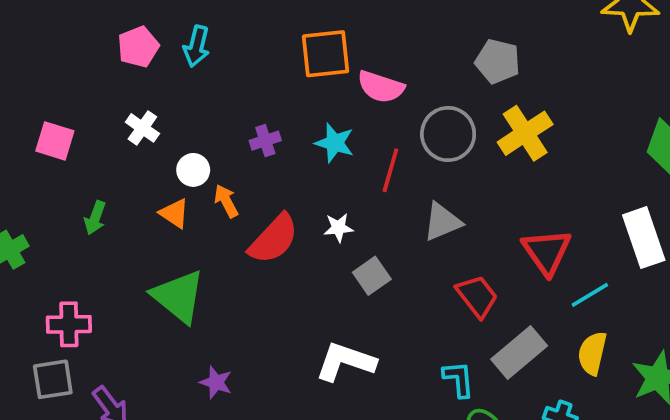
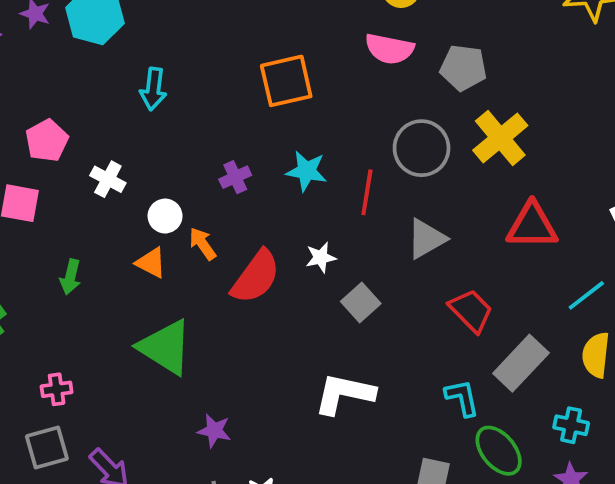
pink pentagon: (138, 47) -> (47, 141), moved
pink semicircle: (381, 87) -> (389, 49), moved
red triangle: (547, 252) -> (532, 226), moved, turned -48
pink cross: (69, 324) -> (57, 389), size x0.7

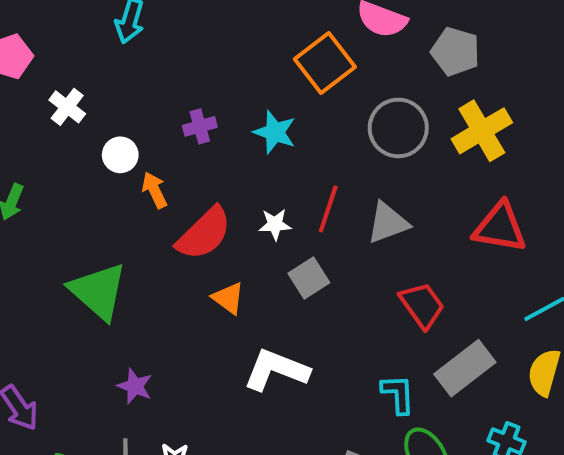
orange square: (286, 81) -> (325, 63), moved, turned -34
red line: (367, 192) -> (328, 209), moved
orange triangle: (151, 263) -> (228, 298), moved

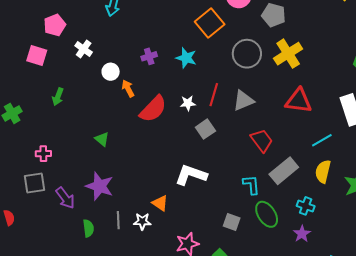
green triangle: (98, 291) -> (102, 139), size x0.5
orange triangle: (228, 298) -> (160, 203), moved
purple star: (135, 386) -> (100, 186), moved, size x1.6

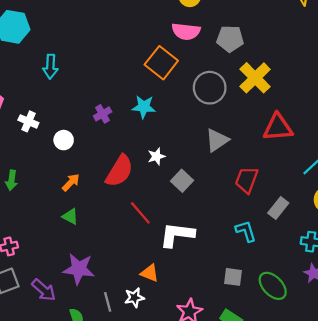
orange arrow: (128, 88) -> (71, 182), moved, turned 84
red line: (214, 95) -> (140, 213), moved, turned -45
red trapezoid: (262, 140) -> (247, 180), turned -110
gray rectangle: (284, 171) -> (278, 208), size x0.7
green ellipse: (267, 214) -> (273, 286), moved

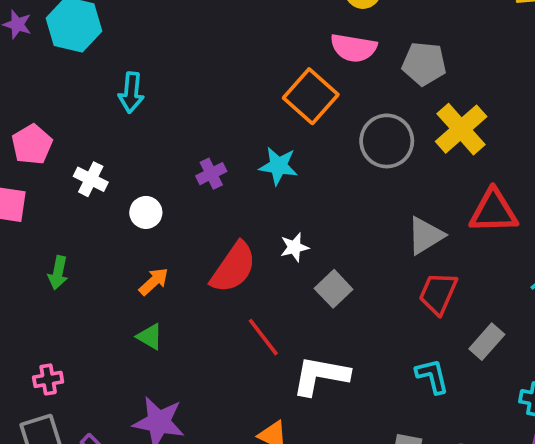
gray triangle: (217, 140) -> (425, 236), moved

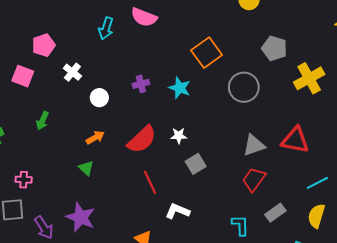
pink semicircle: (354, 48) -> (144, 17), moved
yellow cross: (461, 129) -> (309, 78), moved
white L-shape: (321, 376) -> (177, 211), size x0.7

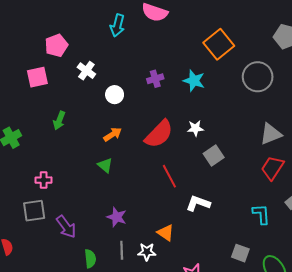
pink square: (23, 76) -> (37, 77), turned -30
purple star: (81, 217) -> (117, 217), moved, size x0.7

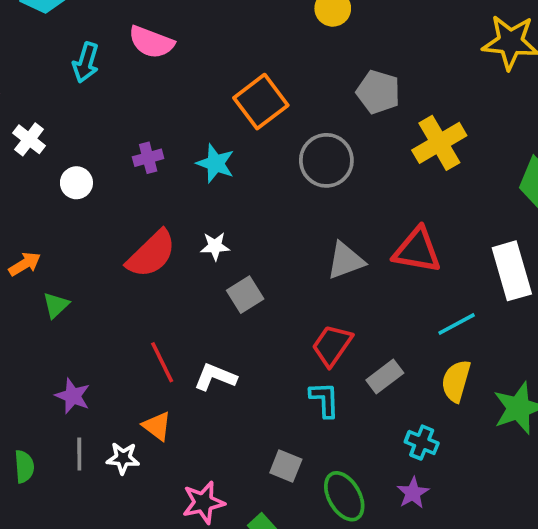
orange arrow: (113, 134) -> (25, 264), moved
green triangle: (105, 165) -> (56, 305), turned 35
red trapezoid: (272, 168) -> (332, 345), moved
red line: (169, 176) -> (162, 362), moved

